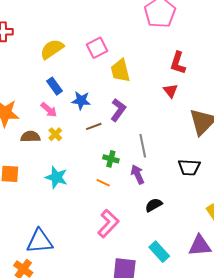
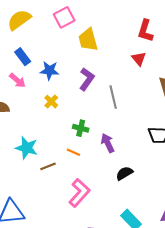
brown line: (94, 126) -> (48, 166), moved
yellow cross: (55, 134) -> (51, 102), moved
gray line: (143, 146) -> (113, 97), moved

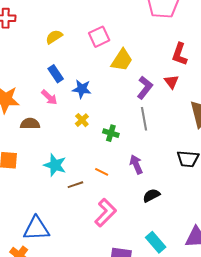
yellow semicircle: (19, 20) -> (54, 37), size x0.7
yellow trapezoid: (88, 40) -> (122, 60), turned -135
purple L-shape: (87, 79) -> (145, 88), moved
green cross: (81, 128) -> (111, 133), moved

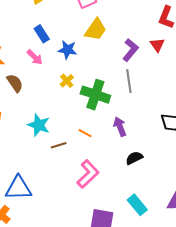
yellow trapezoid: (122, 60) -> (96, 29), moved
brown semicircle: (30, 124) -> (15, 83), turned 54
green cross: (111, 133) -> (95, 95), size x1.8

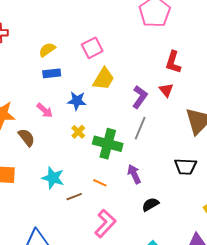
blue rectangle: (42, 34) -> (52, 73), moved, turned -60
gray line: (129, 81) -> (140, 128), turned 35

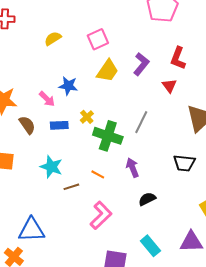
blue rectangle: (52, 73) -> (59, 125), moved
purple L-shape: (140, 97) -> (141, 64), moved
blue star: (77, 101) -> (68, 86), moved
yellow cross: (78, 132) -> (87, 117), moved

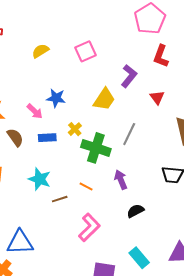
red L-shape: (178, 58) -> (161, 56), moved
yellow trapezoid: (108, 71) -> (104, 99), moved

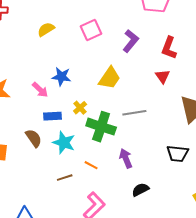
red L-shape: (161, 56) -> (169, 48), moved
purple L-shape: (129, 76) -> (131, 41), moved
gray line: (129, 134) -> (134, 113), turned 55
brown semicircle: (15, 137) -> (34, 138), moved
cyan star: (40, 179) -> (64, 143), moved

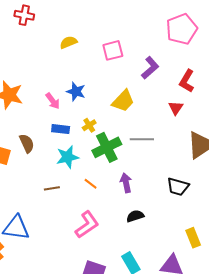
green cross: (101, 127) -> (107, 147), turned 36
brown semicircle: (34, 138) -> (27, 143), moved
cyan star: (64, 143) -> (67, 157), turned 30
brown line: (65, 178) -> (52, 188), moved

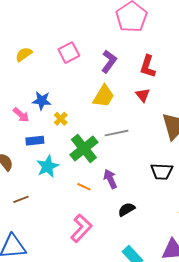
yellow trapezoid: (123, 101) -> (104, 96), moved
yellow cross: (89, 125) -> (61, 119), moved
orange line: (91, 184) -> (84, 187), moved
brown line: (52, 188) -> (21, 199), moved

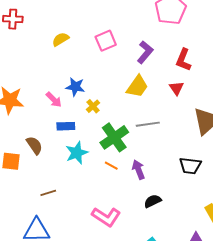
orange line: (84, 187) -> (111, 166), moved
brown line: (21, 199) -> (48, 193), moved
pink L-shape: (81, 228) -> (106, 217), turned 76

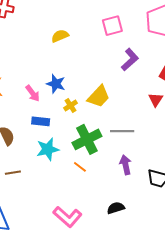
yellow semicircle: (61, 39) -> (60, 36), moved
pink square: (106, 41) -> (112, 26), moved
yellow trapezoid: (137, 87) -> (99, 96), moved
purple arrow: (138, 170) -> (125, 165), moved
brown line: (48, 193) -> (13, 173), moved

